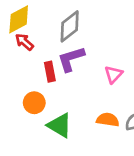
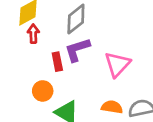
red arrow: (24, 42) -> (33, 34), turned 48
pink triangle: (113, 74) -> (117, 64), size x1.5

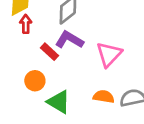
purple L-shape: (77, 50) -> (69, 40), turned 48
red rectangle: (57, 62) -> (49, 52), turned -36

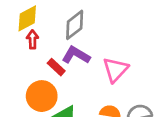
orange circle: (35, 81) -> (42, 96), size x1.5

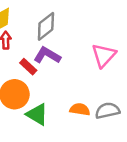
pink triangle: (115, 70) -> (104, 55), moved

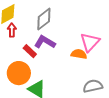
orange semicircle: (80, 109) -> (79, 54), moved

